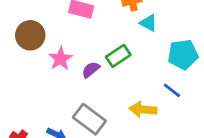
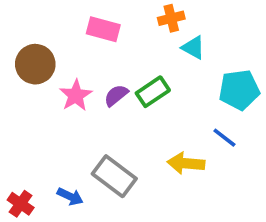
purple semicircle: (91, 70) -> (116, 95), moved

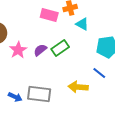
pink rectangle: (103, 29) -> (49, 15), moved
gray rectangle: (114, 176) -> (39, 94), turned -30
blue arrow: (70, 196) -> (15, 97), moved

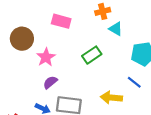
pink rectangle: (49, 15) -> (61, 21), moved
purple semicircle: (40, 50) -> (50, 82), moved

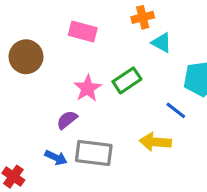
pink star: (46, 57) -> (87, 88), moved
blue line: (134, 82) -> (176, 110), moved

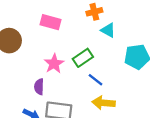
blue line: (176, 110) -> (96, 80), moved
purple semicircle: (67, 120) -> (39, 87), turned -49

